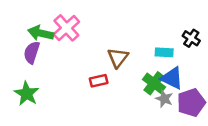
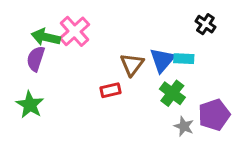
black cross: (191, 38) -> (205, 24), moved
blue triangle: (172, 78) -> (162, 60), moved, turned 45
gray star: (164, 99) -> (184, 126), moved

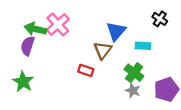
blue triangle: (162, 60) -> (116, 31), moved
red rectangle: (110, 90) -> (86, 70), turned 32
gray star: (184, 126) -> (133, 91), moved

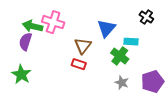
pink cross: (58, 25) -> (53, 22), turned -30
brown triangle: (103, 50) -> (83, 46), moved
green cross: (134, 73) -> (120, 56), moved

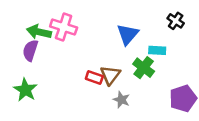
brown triangle: (83, 46) -> (110, 75), moved
gray star: (122, 83) -> (121, 100), moved

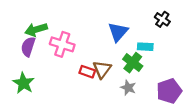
pink cross: (64, 27) -> (62, 44), moved
green arrow: (39, 32) -> (36, 30), turned -30
gray star: (121, 100) -> (128, 88), moved

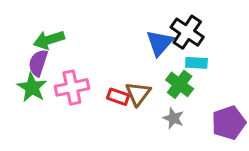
black cross: (162, 19) -> (187, 32), moved, size x1.5
pink cross: (62, 44) -> (72, 87), moved, turned -30
green star: (24, 83) -> (32, 87), moved

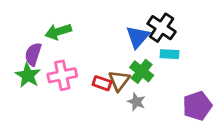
green arrow: (49, 40) -> (58, 32), moved
green cross: (180, 84) -> (142, 71), moved
gray star: (173, 118) -> (136, 102), moved

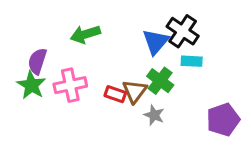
green arrow: (58, 32) -> (85, 34), moved

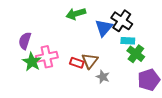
green arrow: (85, 34) -> (76, 14), moved
green cross: (160, 81) -> (136, 54), moved
green star: (31, 85) -> (32, 62), moved

